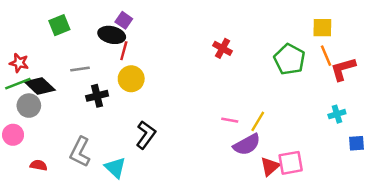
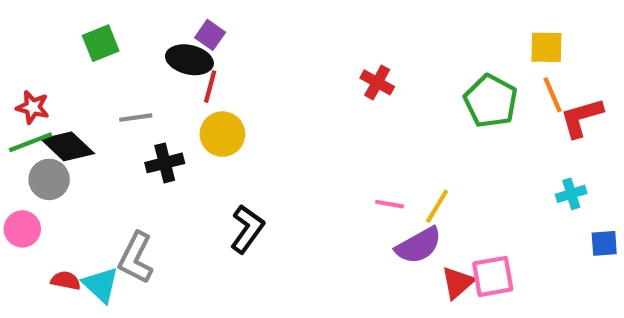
cyan triangle: (115, 168) -> (101, 285), moved

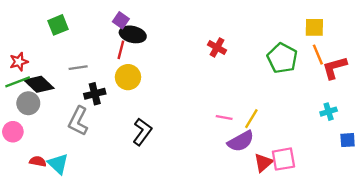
black ellipse: (189, 60) -> (133, 34), moved
red star: (33, 107) -> (19, 62), turned -30
gray L-shape: (136, 258) -> (78, 121), moved

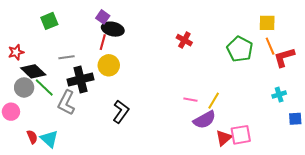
green line: (18, 82) -> (44, 87), moved, turned 65
black cross: (95, 94) -> (81, 79), size x1.4
red semicircle: (38, 161) -> (32, 137), turned 56

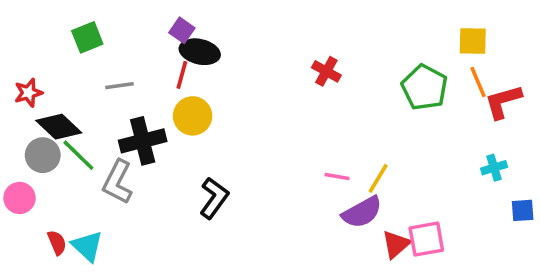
gray line: (66, 57) -> (119, 86), moved

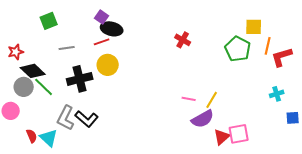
yellow square: (473, 41) -> (254, 27), moved
red line: (182, 75) -> (102, 42), turned 56
orange line: (478, 82) -> (268, 46), turned 36
gray L-shape: (118, 182) -> (66, 118), moved
black L-shape: (214, 198) -> (87, 119), moved, turned 95

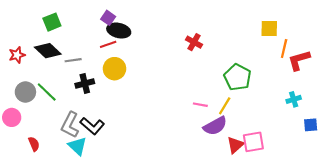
gray line: (67, 48) -> (73, 60), moved
green pentagon: (238, 49) -> (237, 77), moved
black diamond: (33, 71) -> (48, 51), moved
black cross: (80, 79) -> (85, 84), size x0.7
cyan triangle: (49, 138) -> (77, 146), moved

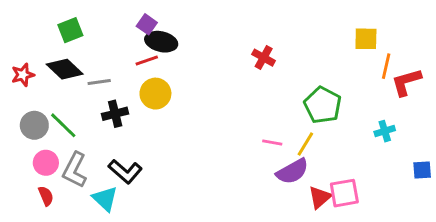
cyan cross: (294, 99) -> (385, 131), moved
pink circle: (12, 117) -> (46, 163), moved
gray L-shape: (70, 125) -> (75, 170), moved

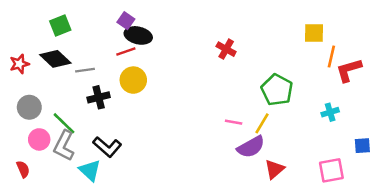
green line: (63, 125) -> (64, 123), moved
pink square: (344, 193) -> (331, 170), moved
red semicircle: (46, 196) -> (23, 169), moved

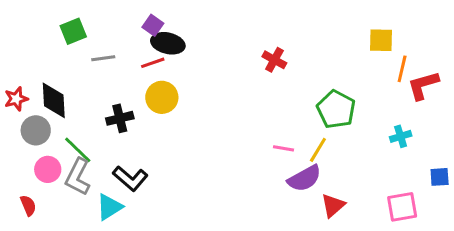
black diamond: (55, 59) -> (54, 100), moved, turned 44
red star: (19, 64) -> (16, 99), moved
gray line: (85, 70) -> (103, 58), moved
cyan triangle: (90, 170) -> (109, 207), turned 45

